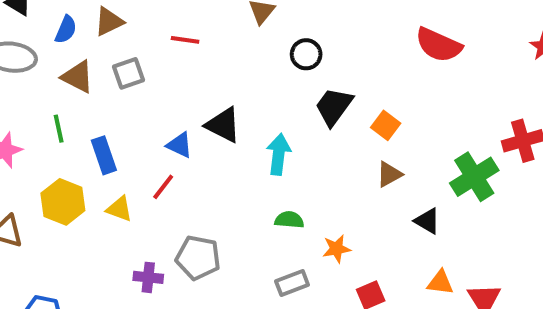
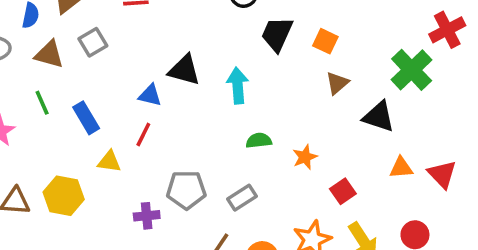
yellow hexagon: (63, 202) -> (64, 196), moved
black triangle: (427, 221) -> (379, 117), size x1.4
gray rectangle: (292, 283) -> (242, 198), moved

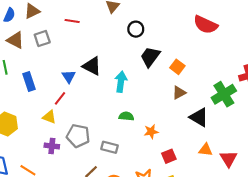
blue triangle: (150, 95) -> (69, 76), turned 32
yellow triangle: (109, 162) -> (49, 117), moved
gray rectangle: (242, 198) -> (110, 147), turned 35

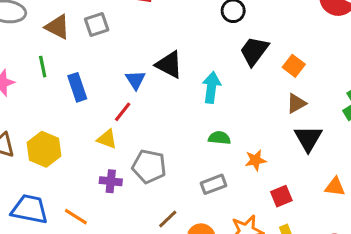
black triangle: (199, 117) -> (308, 138), moved, turned 30
gray rectangle: (110, 147) -> (213, 184), moved, turned -35

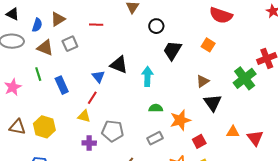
orange square: (294, 66) -> (208, 45), moved
orange star: (255, 160) -> (180, 120), size x1.5

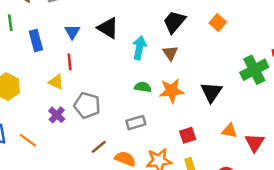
blue triangle: (98, 77) -> (72, 32), moved
brown triangle: (203, 81) -> (170, 53), moved, turned -40
red line: (92, 98) -> (70, 62), turned -48
orange star: (180, 120) -> (171, 91), moved
purple cross: (89, 143) -> (57, 115), turned 32

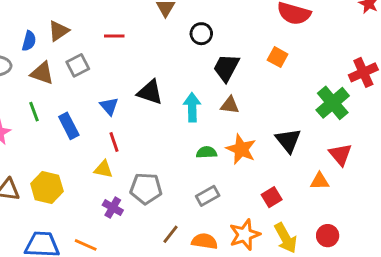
brown triangle: (170, 53) -> (230, 105), turned -35
orange star: (171, 91) -> (241, 149), turned -30
red triangle: (255, 143) -> (340, 154), moved

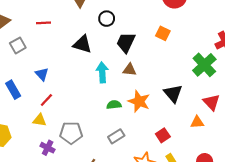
black triangle: (150, 92) -> (82, 44), moved
red line: (114, 142) -> (46, 100), turned 64

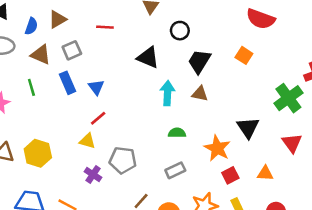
blue rectangle: (13, 90) -> (67, 83), moved
orange star: (139, 101) -> (217, 148), moved
orange triangle: (197, 122) -> (265, 173), moved

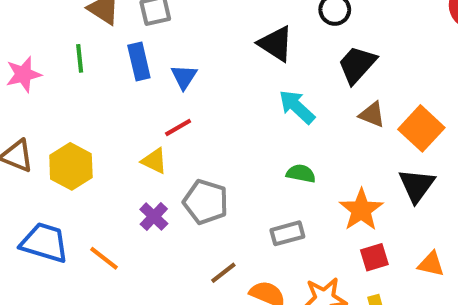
orange square: (244, 55) -> (421, 128), moved, size x1.5
cyan arrow: (167, 93) -> (297, 107), turned -60
brown triangle: (200, 94) -> (372, 114), moved

